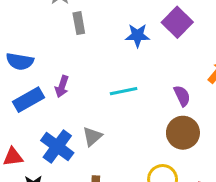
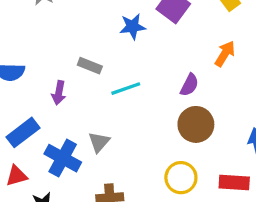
gray rectangle: (79, 23) -> (90, 66), moved, turned -50
purple semicircle: (182, 96) -> (189, 85), turned 60
blue rectangle: (28, 100) -> (23, 132), moved

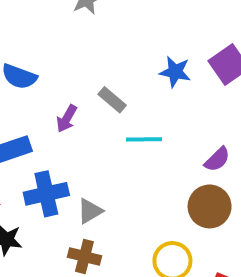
gray triangle: (99, 142) -> (90, 211), moved
blue cross: (63, 158) -> (46, 194), turned 30

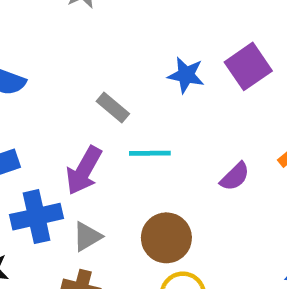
purple arrow: (67, 119) -> (84, 171), moved, size x1.5
brown circle: (210, 206) -> (166, 238), moved

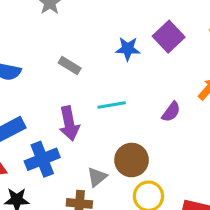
gray rectangle: (113, 107) -> (70, 65), moved
purple arrow: (84, 171) -> (69, 123), turned -32
gray triangle: (87, 237) -> (97, 177), moved

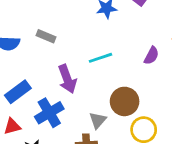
gray rectangle: (70, 65) -> (46, 36), moved

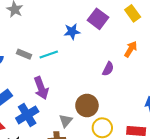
cyan line: (100, 58) -> (49, 55), moved

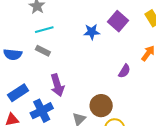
cyan line: (49, 55) -> (44, 30), moved

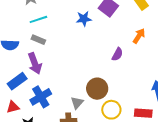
purple arrow: (57, 85) -> (35, 63), moved

